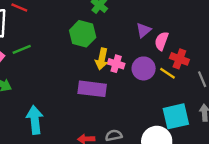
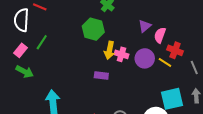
green line: (22, 49) -> (42, 42), turned -35
purple rectangle: (92, 89) -> (101, 76), size x0.6

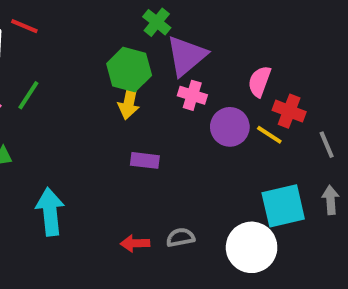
purple triangle: (145, 26) -> (186, 56), moved, size x1.6
yellow arrow: (109, 50) -> (129, 101), moved
pink cross: (121, 54) -> (192, 95), moved

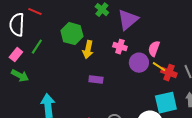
purple triangle: (186, 56) -> (128, 20), moved
green hexagon: (129, 70) -> (72, 34), moved
pink semicircle: (259, 81) -> (154, 49), moved
red cross: (289, 111) -> (169, 73), moved

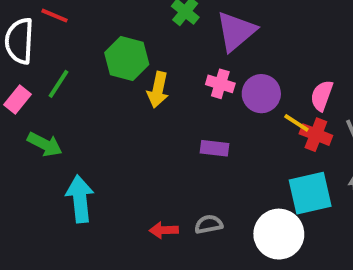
pink semicircle: (154, 49) -> (322, 96), moved
purple circle: (139, 63) -> (261, 94), moved
green arrow: (20, 76) -> (45, 144), moved
purple rectangle: (96, 80) -> (214, 148), moved

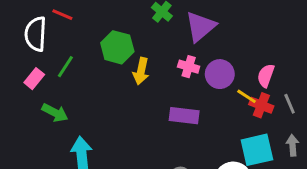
purple rectangle: (214, 148) -> (184, 116), size x1.4

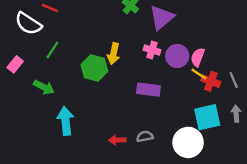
white semicircle: (36, 34) -> (28, 24), turned -60
green hexagon: (117, 47) -> (94, 68), moved
pink semicircle: (266, 76) -> (198, 57), moved
pink rectangle: (34, 79) -> (15, 64), moved

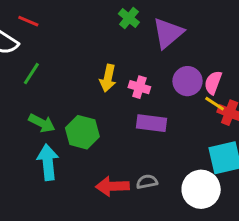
pink cross: (152, 50) -> (139, 87), moved
green hexagon: (94, 68) -> (82, 132), moved
green arrow: (44, 87) -> (42, 123), moved
red arrow: (117, 140) -> (112, 186), size x1.5

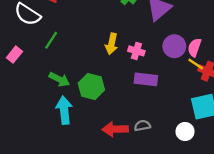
white circle: (201, 189) -> (185, 132), size x0.6

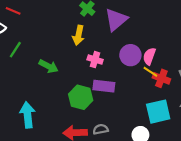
yellow arrow: (112, 44) -> (78, 35), moved
green arrow: (59, 79) -> (49, 66), moved
green hexagon: (91, 87) -> (81, 97), moved

